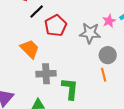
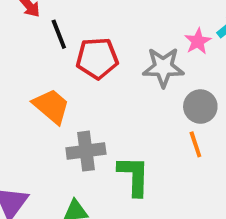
black line: (37, 11) -> (59, 34), turned -63
red pentagon: (56, 26) -> (97, 58), turned 30

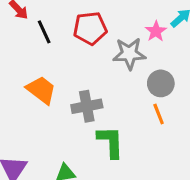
red pentagon: (97, 58) -> (90, 28), moved
gray cross: (86, 151) -> (87, 106), moved

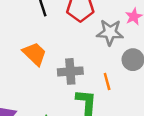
orange line: (159, 114) -> (107, 82), moved

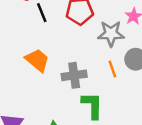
orange line: (107, 82) -> (112, 69), moved

